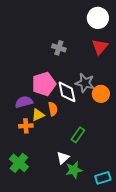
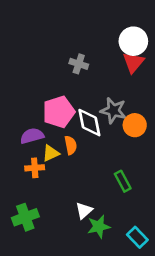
white circle: (98, 18) -> (133, 41), moved
green rectangle: (78, 135) -> (123, 181), moved, turned -63
green cross: (19, 163) -> (25, 217), turned 30
cyan rectangle: (103, 178) -> (137, 237), turned 63

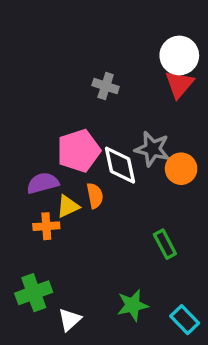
white triangle: (84, 211) -> (70, 320), moved

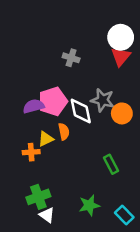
purple semicircle: (43, 183) -> (34, 106), moved
green cross: (34, 293) -> (38, 197), moved
white triangle: (70, 320) -> (47, 215), turned -42

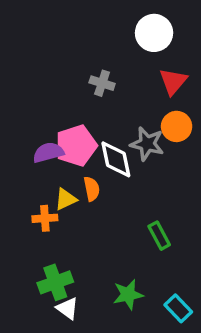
white circle: (121, 37) -> (154, 33), moved
orange circle: (122, 113) -> (177, 126), moved

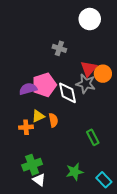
red triangle: (173, 81) -> (89, 69), moved
orange semicircle: (92, 189) -> (53, 120), moved

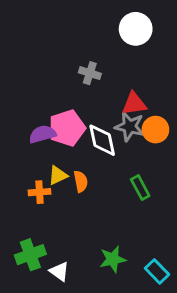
red triangle: (89, 69) -> (134, 104), turned 42
orange circle: (103, 74) -> (155, 130), moved
green rectangle: (93, 137) -> (140, 188), moved
green cross: (32, 165) -> (30, 255), moved

